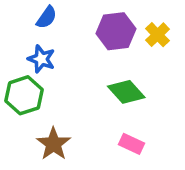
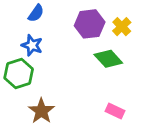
green diamond: (126, 92) -> (108, 59), moved
pink rectangle: (131, 144) -> (115, 111), moved

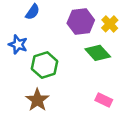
blue star: (32, 45) -> (18, 44), moved
green hexagon: (19, 73) -> (45, 65), moved

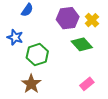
pink rectangle: (104, 100) -> (87, 84), turned -64

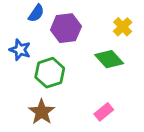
purple hexagon: (68, 18) -> (66, 28), moved
pink rectangle: (87, 84) -> (104, 112), moved

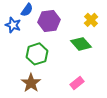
blue star: (20, 50) -> (13, 25), moved

